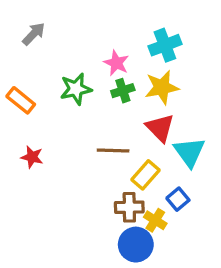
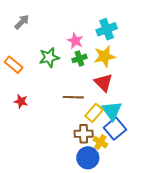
cyan triangle: (189, 152) -> (112, 111), moved
blue square: (178, 199) -> (115, 129), size x1.5

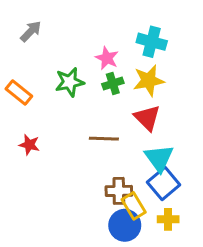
cyan cross: (107, 29) -> (152, 42), turned 36
yellow rectangle: (94, 113) -> (134, 206), moved, turned -72
yellow cross: (100, 142) -> (168, 219), moved, turned -32

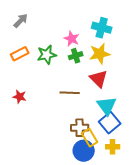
orange rectangle: (19, 92) -> (20, 54), moved, turned -66

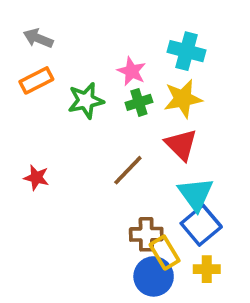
gray arrow: (21, 21) -> (38, 38), turned -112
orange rectangle: (20, 54) -> (36, 80), moved
brown line: (70, 93) -> (128, 170), turned -48

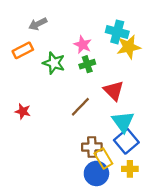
gray arrow: (38, 38) -> (38, 24), moved, turned -48
yellow star: (183, 99) -> (129, 47), moved
green star: (86, 101) -> (54, 63), turned 30

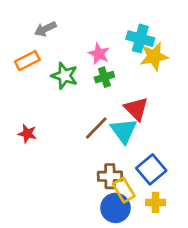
cyan triangle: (123, 122) -> (124, 131), moved

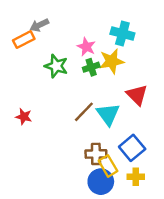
yellow star: (154, 56) -> (112, 61), moved
orange rectangle: (27, 61) -> (24, 40), moved
red triangle: (136, 109) -> (137, 95), moved

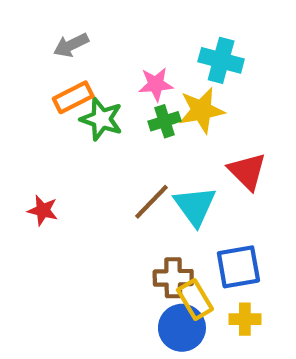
orange rectangle: (24, 40) -> (73, 97), moved
pink star: (86, 47) -> (156, 84), turned -30
blue square: (132, 148) -> (238, 267), turned 30

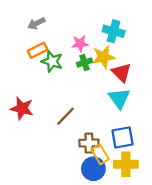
red triangle: (247, 171) -> (121, 73), moved
brown line: (151, 202) -> (65, 116), moved
cyan triangle: (195, 206) -> (119, 98), moved
red star: (43, 210) -> (22, 108), size x1.5
yellow cross: (245, 319) -> (126, 164), size x1.5

